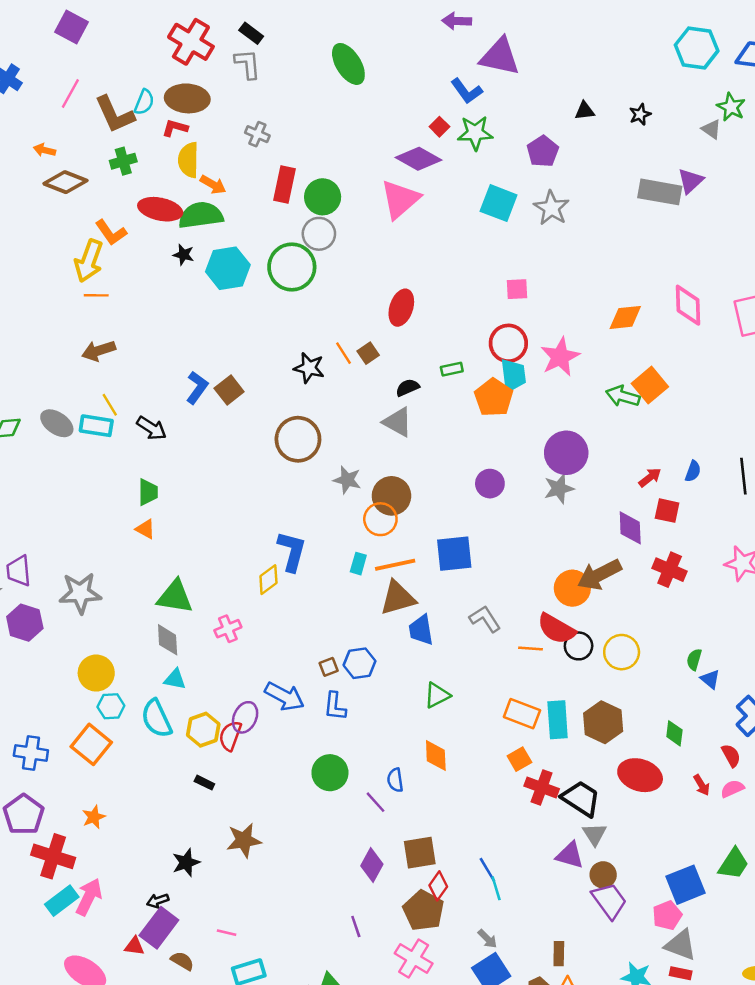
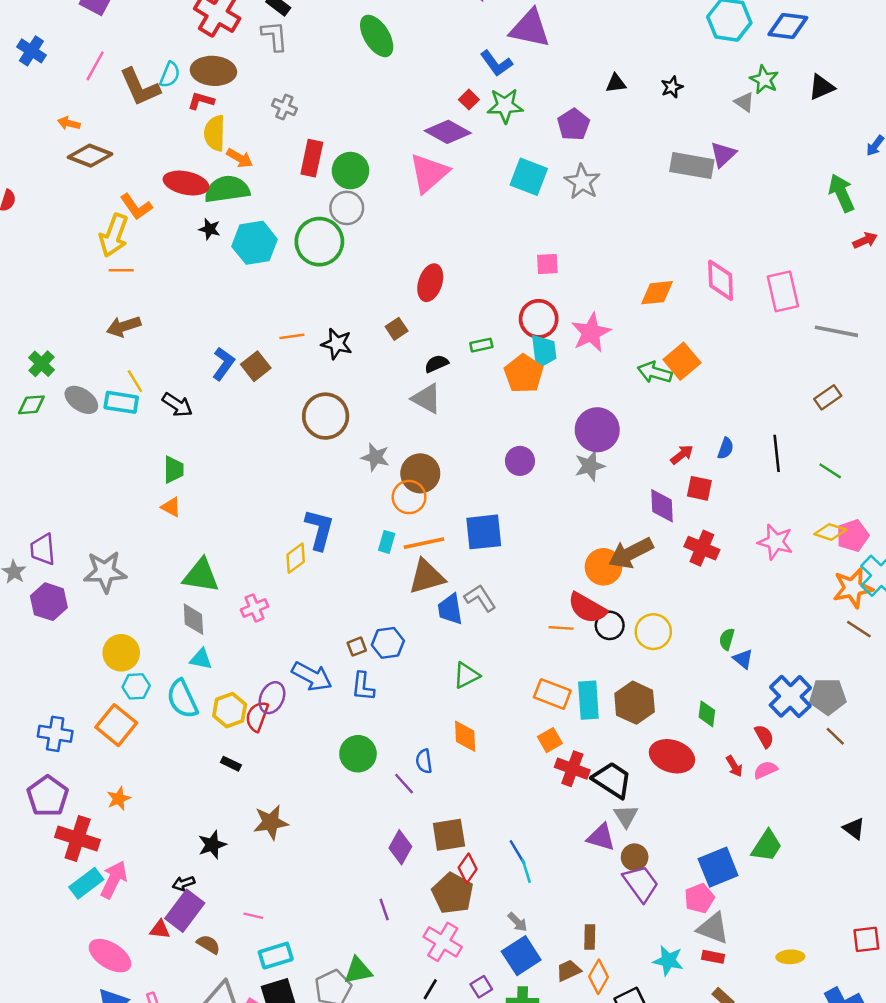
green cross: (123, 161) -> (41, 364), moved, turned -30
orange line: (344, 353) -> (292, 336), moved, turned -65
gray L-shape: (485, 619) -> (480, 598), moved

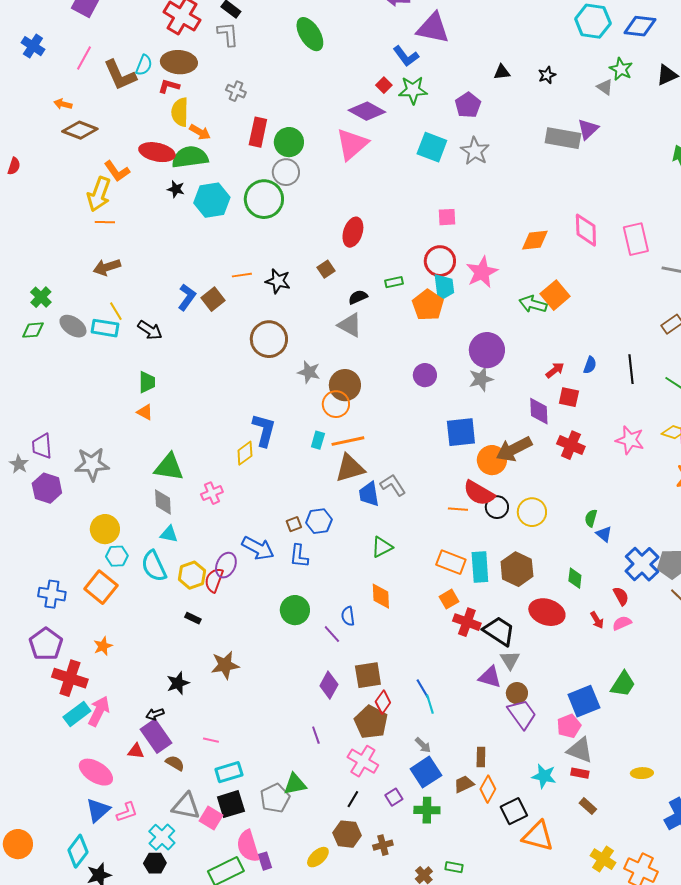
blue square: (484, 532) -> (461, 432), moved
purple rectangle: (185, 911) -> (156, 736), turned -72

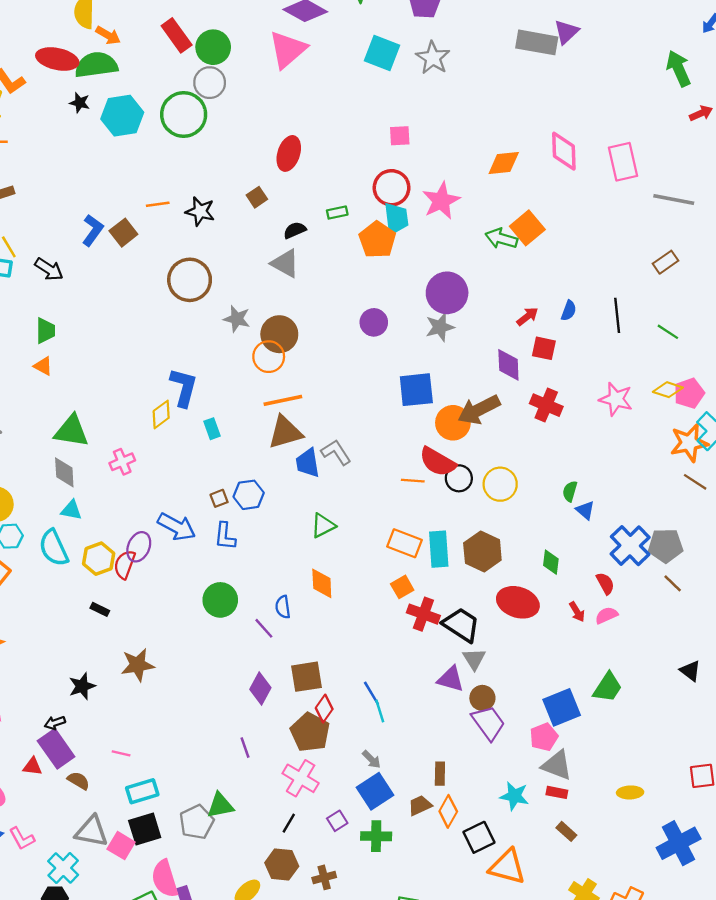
red rectangle: (258, 132) -> (177, 35), turned -48
cyan rectangle: (318, 440) -> (212, 429), moved, turned -36
pink L-shape: (127, 812) -> (22, 839), turned 80

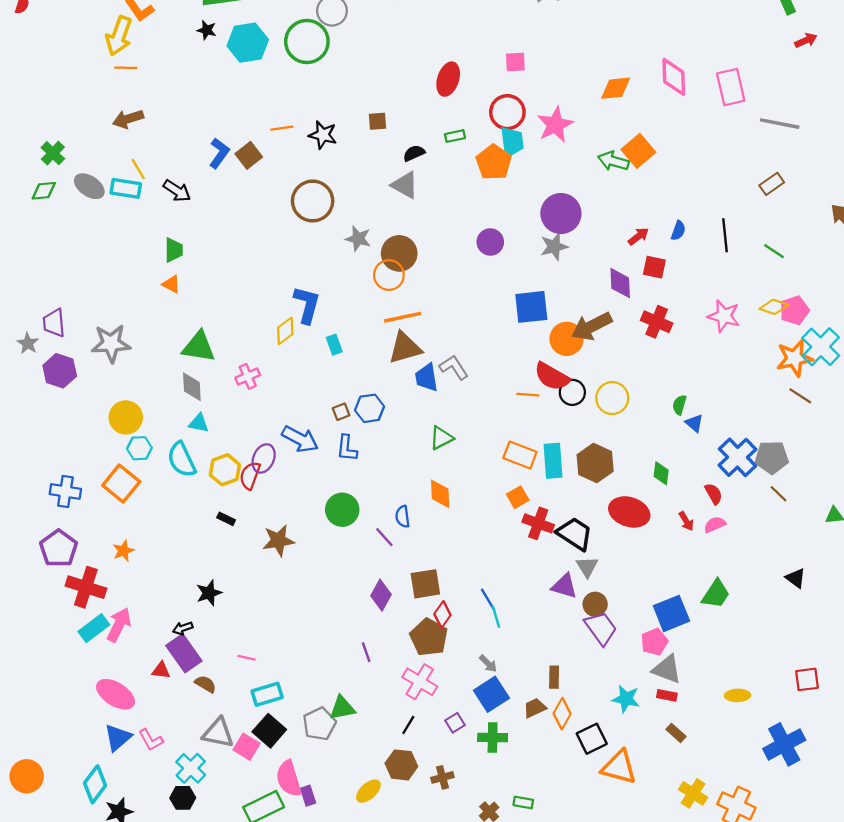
red ellipse: (289, 153) -> (448, 79), moved
brown square: (257, 197) -> (378, 121), turned 30
brown star: (138, 665) -> (278, 540), moved
black square: (145, 829) -> (269, 731), turned -32

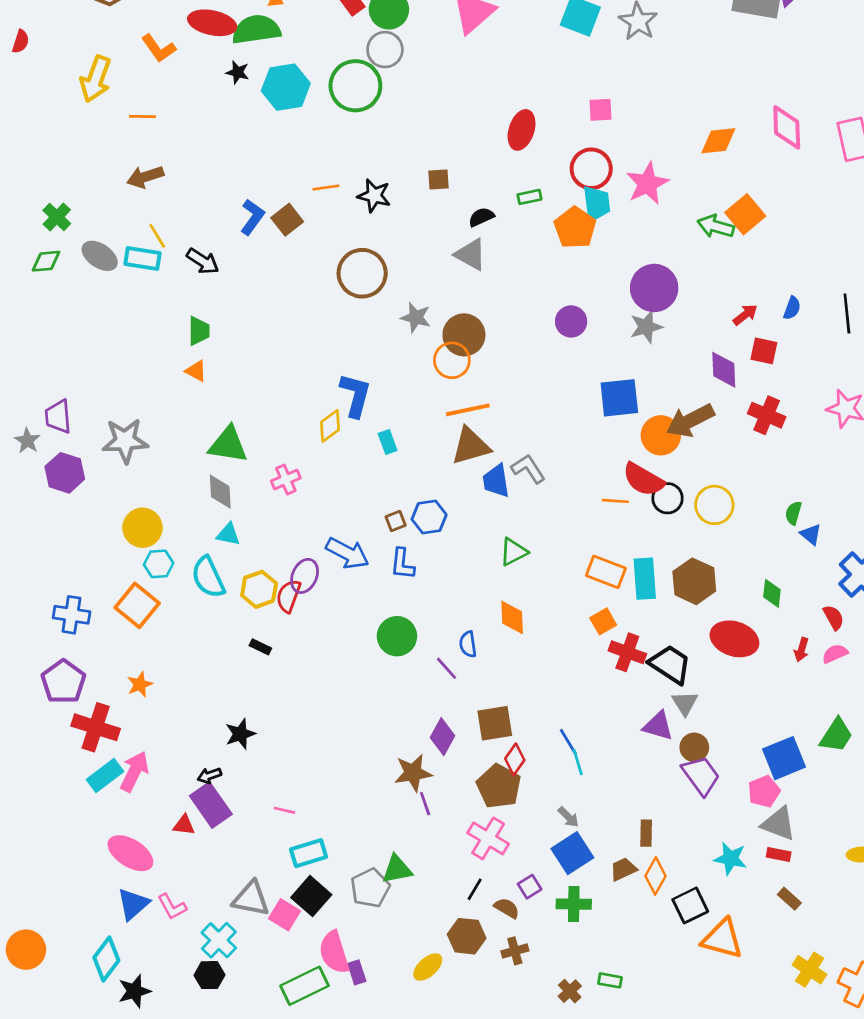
yellow arrow: (119, 36) -> (96, 79), moved
red arrow: (686, 521) -> (801, 650), turned 48
brown star: (278, 540) -> (413, 773), moved
brown semicircle: (206, 684) -> (507, 908), moved

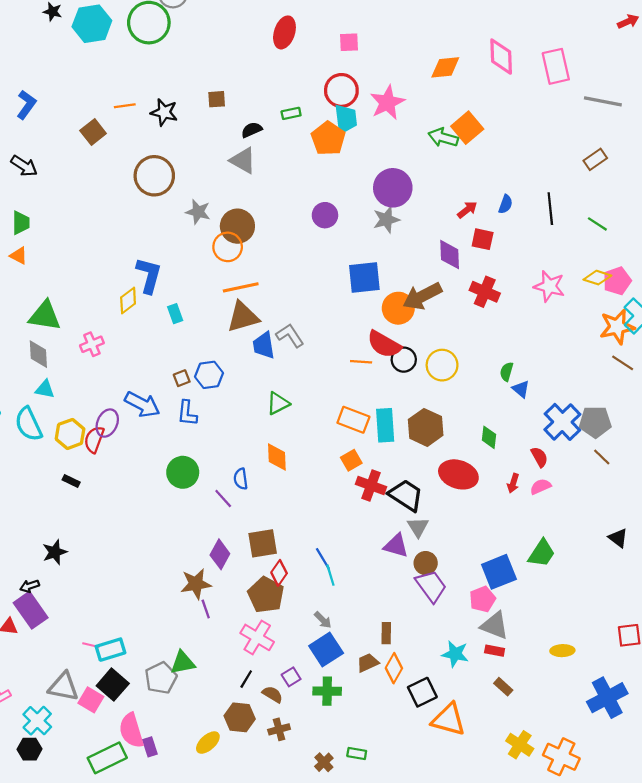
red ellipse: (522, 130) -> (284, 32), moved
blue L-shape: (252, 217) -> (26, 105), moved
pink line: (284, 810) -> (91, 645), moved

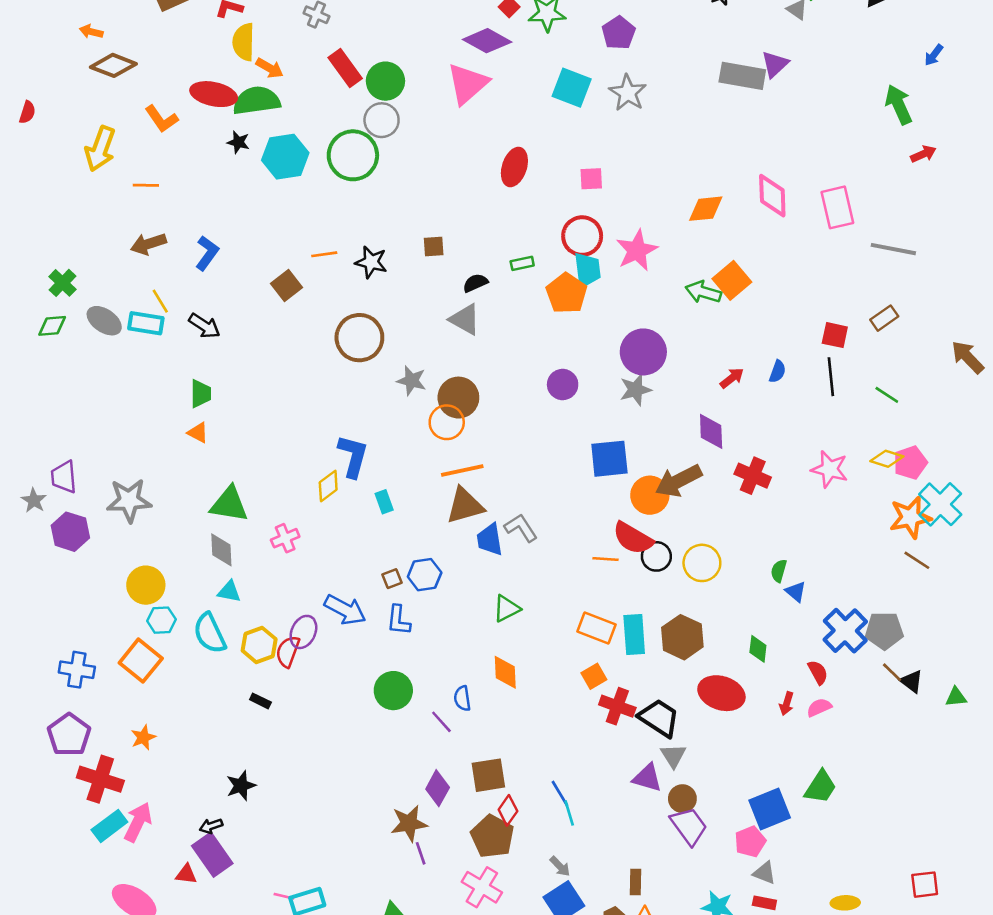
red square: (483, 239) -> (835, 335), moved
black triangle: (618, 538) -> (912, 681), moved
gray triangle: (495, 625) -> (764, 873), size x0.7

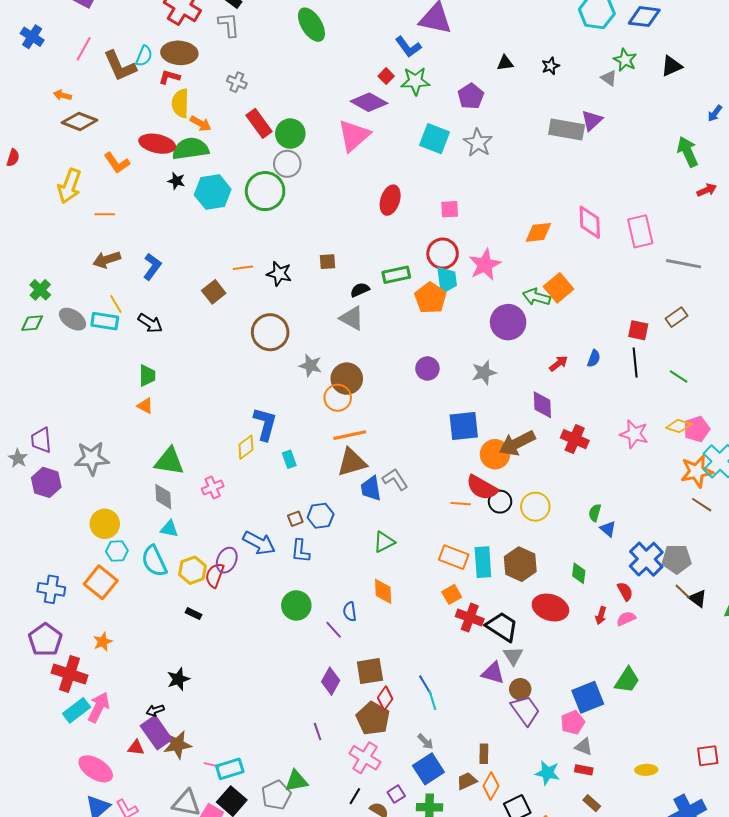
green rectangle: (522, 263) -> (396, 275), size x1.5
purple circle: (643, 352) -> (508, 322), moved
brown star: (409, 823) -> (177, 745), moved

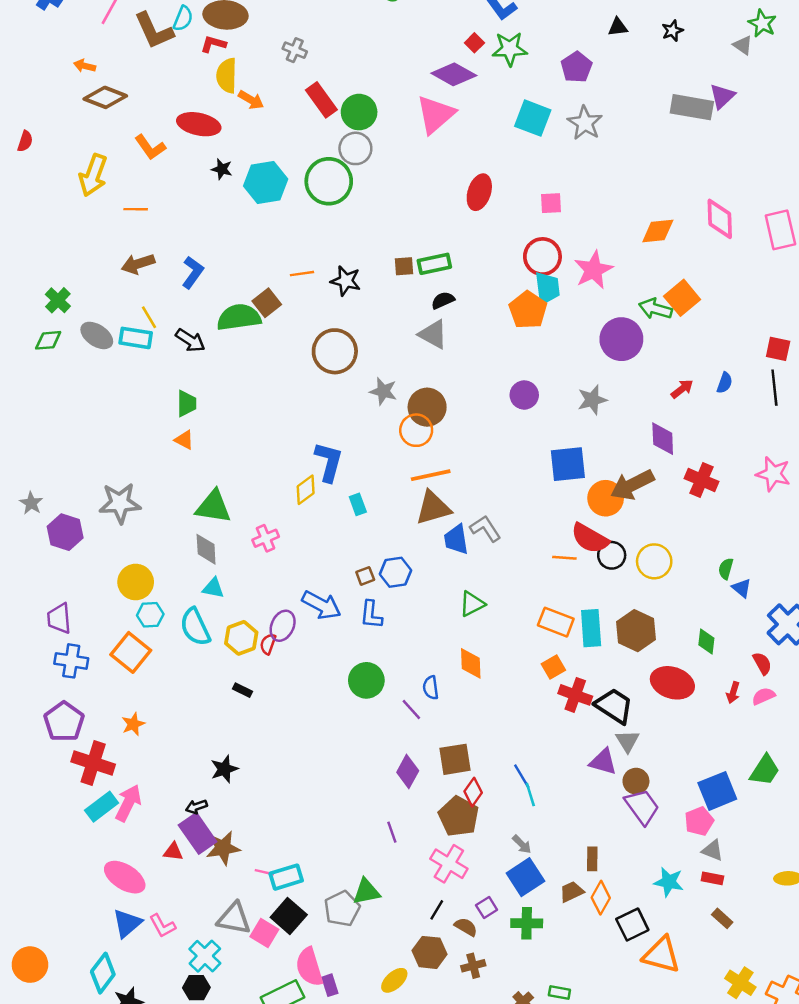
green semicircle: (190, 149) -> (239, 317), moved
green rectangle: (396, 275) -> (434, 264), moved
purple trapezoid: (41, 440) -> (59, 618), moved
red semicircle: (215, 575) -> (268, 644), size x0.7

